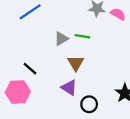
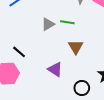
brown triangle: (76, 63) -> (76, 47), moved
black circle: (89, 104) -> (82, 88), moved

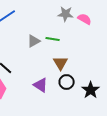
black circle: (82, 88) -> (67, 82), moved

